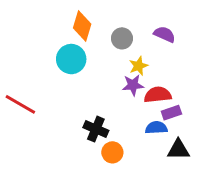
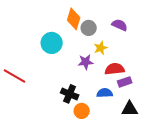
orange diamond: (82, 26) -> (74, 19), moved
purple star: (133, 85) -> (86, 62), moved
blue semicircle: (156, 128) -> (105, 93), moved

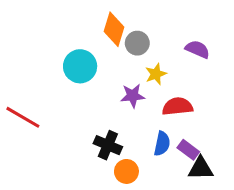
purple semicircle: (120, 25) -> (198, 49), moved
purple rectangle: (125, 82) -> (188, 150), moved, turned 56
blue semicircle: (105, 93) -> (162, 144), turned 105

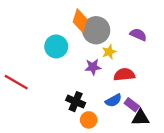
gray circle: (137, 43) -> (96, 30), size x1.6
blue semicircle: (162, 144) -> (113, 100), turned 49

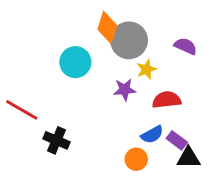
black cross: (76, 102) -> (57, 140), moved
orange circle: (89, 120) -> (136, 159), moved

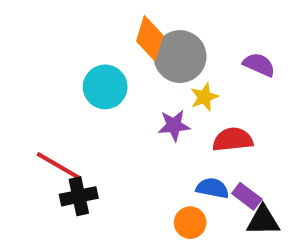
red line: (22, 110) -> (59, 166), moved
blue semicircle: (152, 135) -> (212, 188), turned -140
black cross: (57, 140) -> (79, 196), turned -35

